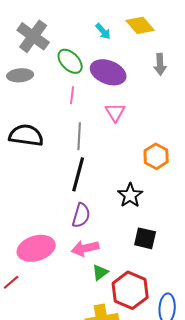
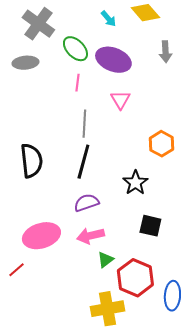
black semicircle: (26, 135) -> (31, 161), moved, turned 76
purple semicircle: (81, 215) -> (86, 203), turned -125

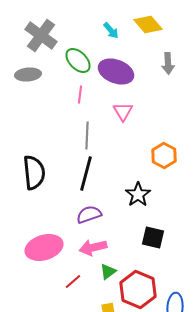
red line: (16, 270) -> (73, 282), moved

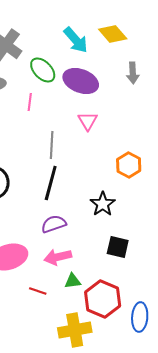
cyan arrow: (111, 30) -> (76, 40), size x1.6
pink line: (80, 94) -> (30, 102), moved
green triangle: (108, 272) -> (73, 281), turned 30
red line: (73, 282) -> (38, 291), turned 60

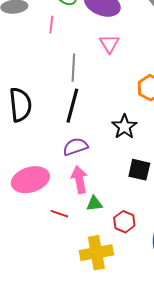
pink arrow: (58, 257) -> (79, 180), turned 92
red hexagon: (103, 299) -> (124, 222), size x0.6

